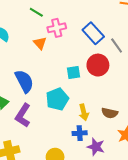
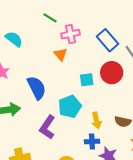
orange triangle: (40, 43) -> (61, 54), moved
purple L-shape: (23, 115) -> (47, 127), moved

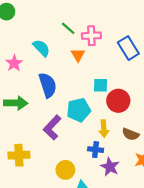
green line: (50, 18) -> (68, 28), moved
cyan semicircle: (14, 39) -> (41, 48), moved
red circle: (112, 73) -> (118, 101), moved

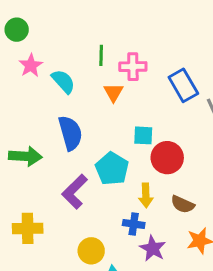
green line: (68, 28) -> (101, 55), turned 48
pink star: (14, 63) -> (31, 65), moved
cyan pentagon: (79, 110) -> (112, 169), turned -30

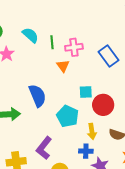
cyan semicircle: (63, 81) -> (30, 35), moved
purple L-shape: (75, 192) -> (44, 148), moved

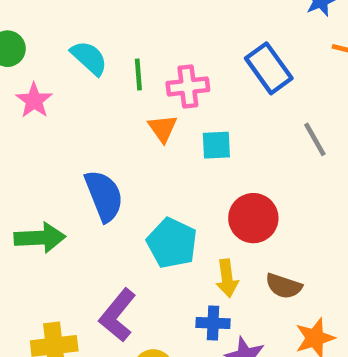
blue rectangle: (109, 56) -> (269, 68), moved
cyan square: (86, 92) -> (216, 145), moved

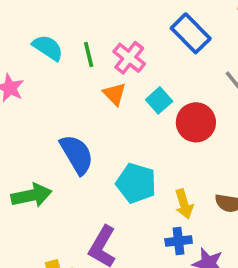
pink cross: (188, 86) -> (129, 58), turned -36
cyan square: (216, 145) -> (159, 100), turned -30
red circle: (253, 218) -> (196, 122), moved

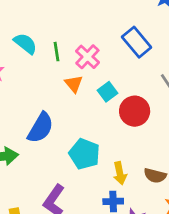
blue semicircle: (77, 154) -> (40, 128), turned 56

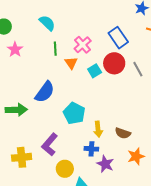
cyan semicircle: (25, 43) -> (47, 23), moved
green line: (56, 52) -> (55, 49), moved
red circle: (135, 111) -> (114, 63), moved

